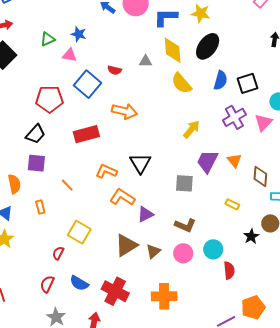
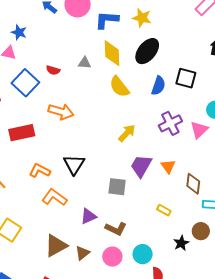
black square: (248, 83) -> (186, 78), moved, turned 30
purple triangle: (145, 214) -> (88, 216), moved

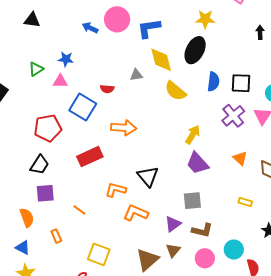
yellow star: (142, 18) -> (205, 19), moved
black square: (186, 78) -> (241, 83), moved
purple trapezoid: (141, 166) -> (197, 163), moved, turned -60
gray square: (117, 187) -> (192, 201), moved
brown triangle: (83, 253) -> (173, 250), moved

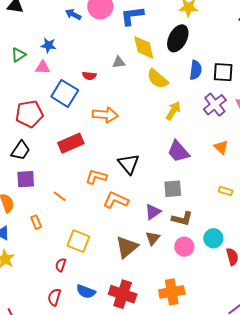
yellow arrow: (193, 135) -> (173, 111), moved

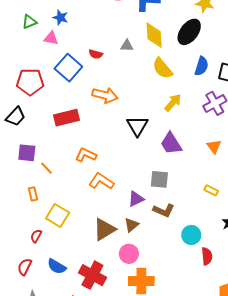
black triangle: (129, 164) -> (137, 126), moved
purple square: (26, 179) -> (27, 153), moved
orange rectangle: (36, 222) -> (33, 194), moved
pink circle: (184, 247) -> (129, 254), moved

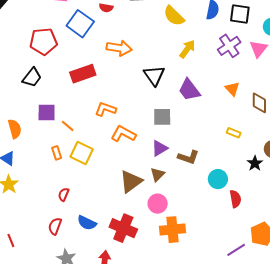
gray square: (159, 179) -> (162, 117), moved
yellow square: (58, 215) -> (82, 153), moved

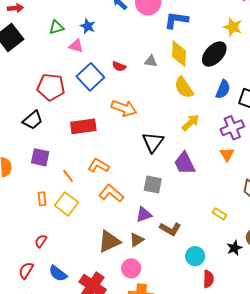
orange triangle: (232, 89) -> (227, 154), moved
orange line: (68, 126) -> (68, 176), moved

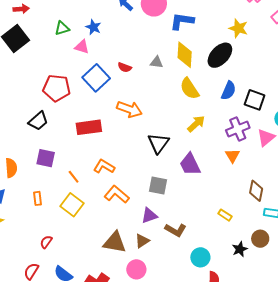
orange rectangle: (42, 199) -> (38, 198), moved
brown triangle: (109, 241) -> (115, 242), turned 35

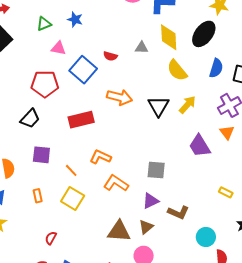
pink triangle: (82, 47) -> (58, 48), moved
black triangle: (158, 143) -> (158, 106), moved
purple trapezoid: (190, 164) -> (200, 146), moved

